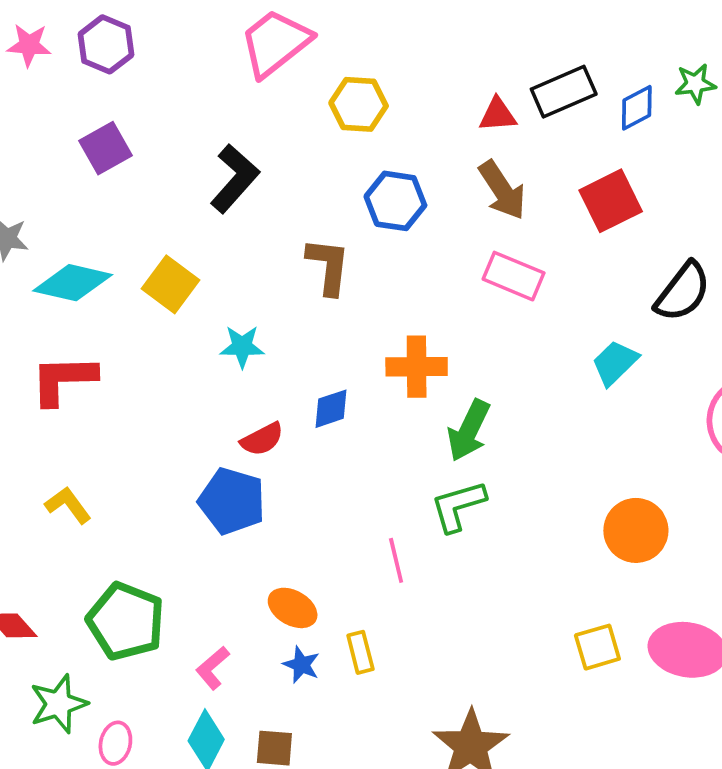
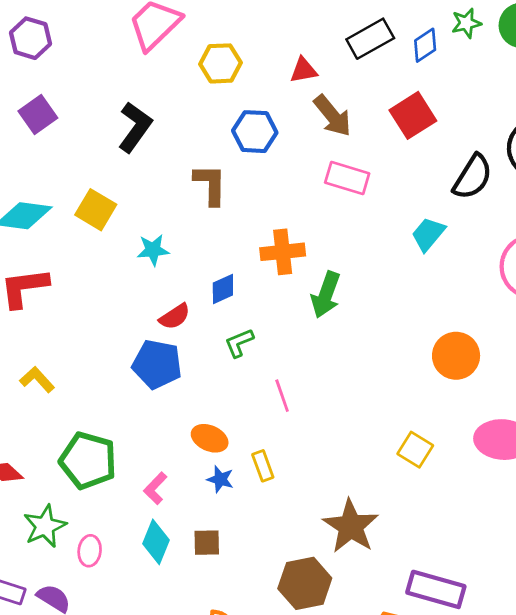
red triangle: (498, 115) -> (304, 70), moved
green L-shape: (458, 506) -> (239, 343), moved, size x0.7
yellow square: (597, 647) -> (415, 450), moved, turned -36

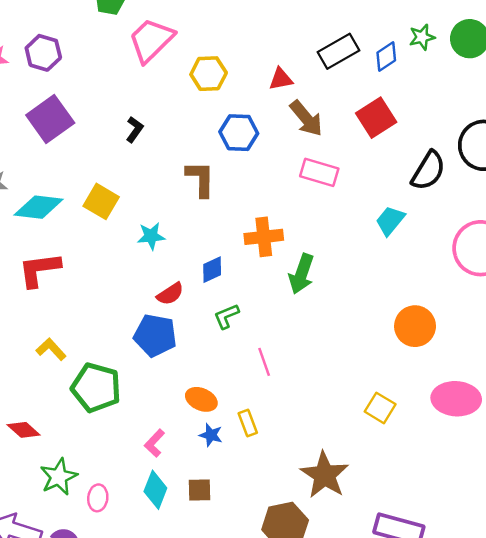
purple square: (38, 114) -> (50, 119), size x1.4
black L-shape: (135, 127) -> (135, 129), size x0.6
green pentagon: (88, 461) -> (96, 388), moved

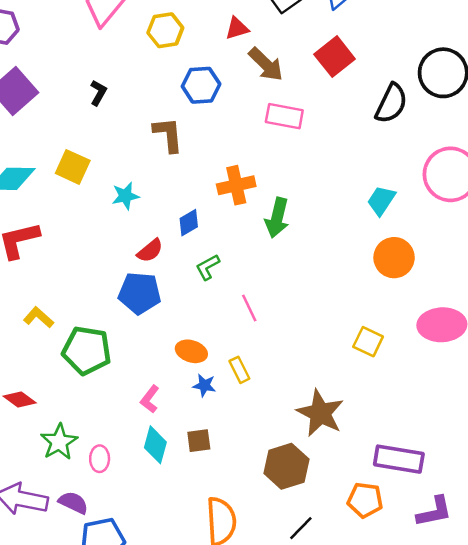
cyan trapezoid: (390, 221) -> (381, 200), moved

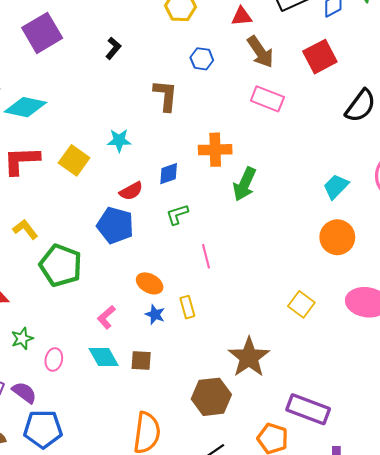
blue hexagon: (201, 85) -> (202, 59), size x0.7
yellow square: (73, 167) -> (74, 160), moved
green star: (59, 442) -> (22, 339), size x0.7
cyan diamond: (155, 445) -> (104, 357), turned -56

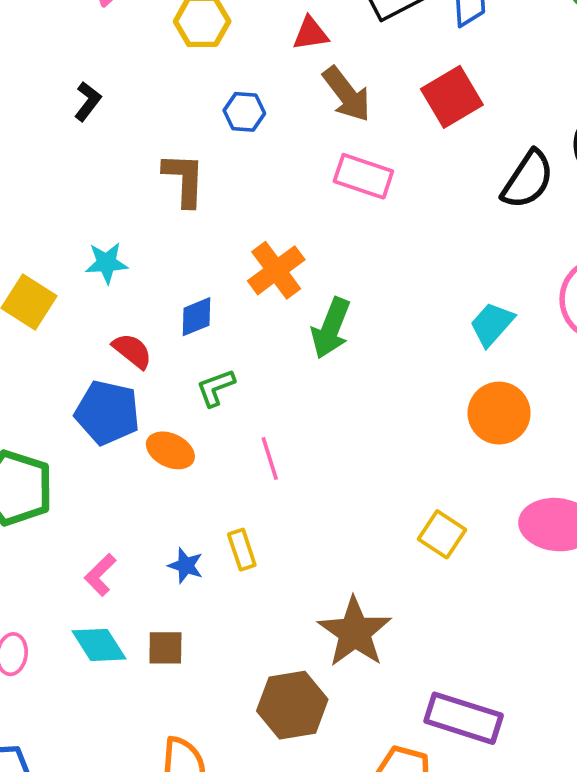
orange cross: (215, 150) -> (276, 270), turned -32
red semicircle: (131, 191) -> (132, 351), turned -110
orange ellipse: (150, 283) -> (170, 450), moved

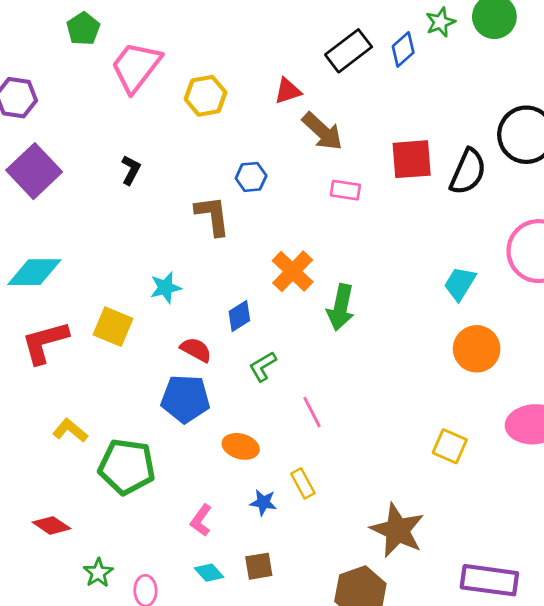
red square: (452, 97) -> (412, 159), moved, turned 36
blue hexagon: (244, 112) -> (251, 177), moved
pink rectangle: (363, 176) -> (345, 190), size x0.7
orange ellipse: (170, 450) -> (241, 446), moved
cyan diamond: (99, 645) -> (209, 573), size x0.7

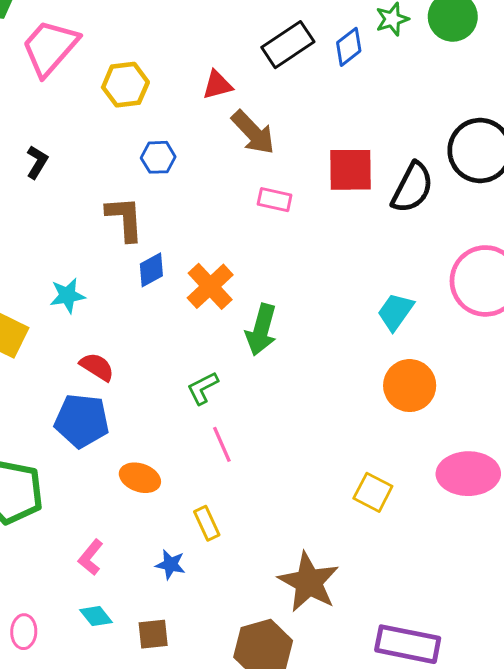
blue hexagon: (251, 177) -> (158, 157), moved
blue diamond: (239, 316) -> (151, 270), moved
green L-shape: (263, 366) -> (203, 388), moved
blue star: (263, 502) -> (170, 565), moved
brown square: (259, 566) -> (153, 634), moved

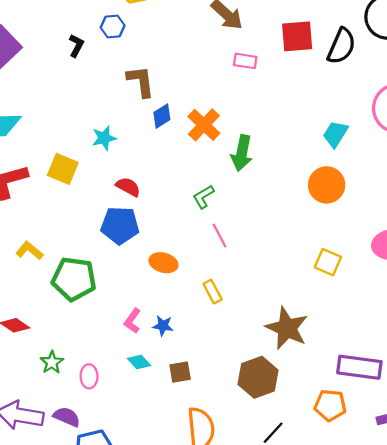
blue hexagon: (158, 157) -> (113, 26), moved
orange circle: (410, 386) -> (327, 185), moved
blue star: (170, 565) -> (163, 326), moved

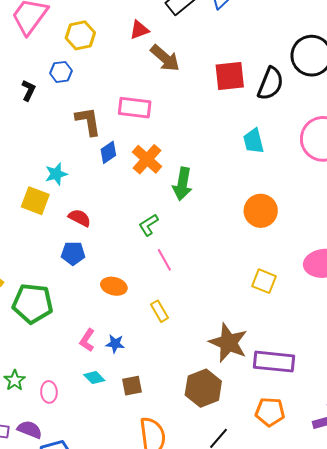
pink rectangle: (245, 61) -> (135, 108), moved, size x1.5
cyan trapezoid: (335, 134) -> (253, 141), moved, turned -44
yellow square: (63, 169) -> (35, 201), moved
blue pentagon: (120, 225) -> (73, 253), size x0.7
purple rectangle: (359, 367) -> (274, 362), moved

